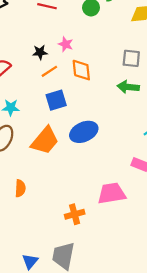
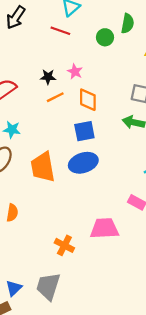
blue square: (56, 100) -> (84, 131), moved
orange trapezoid: (45, 141) -> (43, 167), turned 124
orange cross: (75, 214) -> (64, 245), turned 36

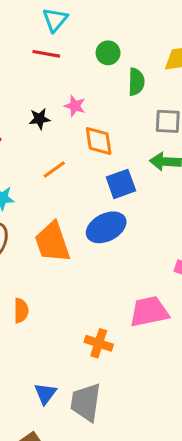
green semicircle: (128, 23) -> (136, 82), moved
orange line: (55, 97) -> (54, 170), moved
blue square: (84, 131) -> (121, 184), moved
blue triangle: (14, 288) -> (45, 394), moved

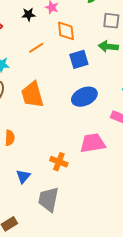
blue ellipse: (106, 227) -> (84, 97), moved
blue triangle: (45, 394) -> (23, 176), moved

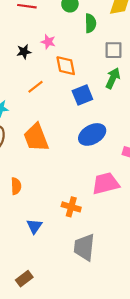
green arrow: (108, 47) -> (113, 78), turned 114
gray trapezoid: (48, 199) -> (84, 247), moved

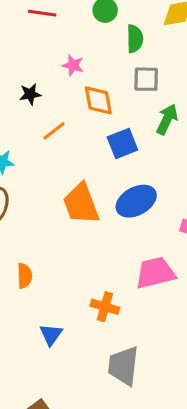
gray square: (113, 50) -> (146, 79), moved
black star: (24, 52) -> (30, 94), moved
orange trapezoid: (36, 137) -> (81, 204), moved

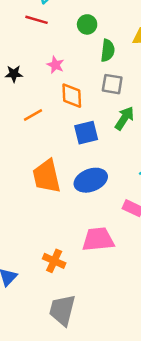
black star: (30, 94) -> (14, 74), moved

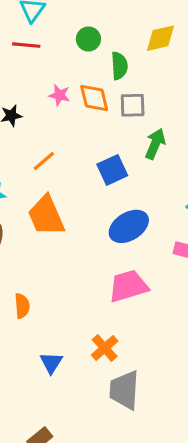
orange diamond: (72, 96) -> (94, 98), moved
orange trapezoid: (47, 176) -> (46, 216), moved
pink trapezoid: (98, 239) -> (128, 286), moved
orange cross: (54, 261) -> (105, 348), moved, turned 35

